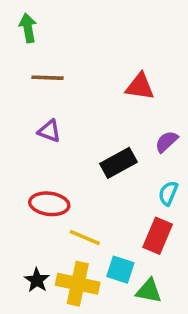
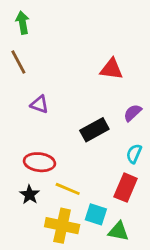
brown line: (47, 78) -> (18, 62), moved, turned 60
black star: (37, 280) -> (30, 195), moved

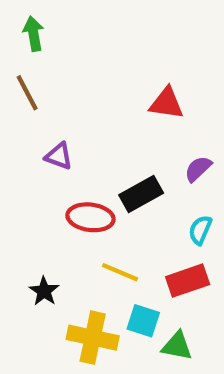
red ellipse: (39, 162) -> (90, 217), moved
red rectangle: (126, 188) -> (188, 281), turned 48
yellow line: (68, 189) -> (120, 272), moved

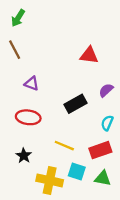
green arrow: (34, 34) -> (18, 18), turned -138
red ellipse: (90, 217) -> (28, 117), moved
green triangle: (177, 346) -> (103, 178), moved

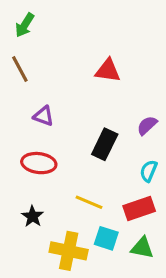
red triangle: (89, 55) -> (108, 71), moved
black rectangle: (76, 104) -> (105, 144), turned -35

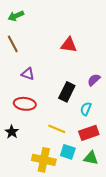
green arrow: (25, 25) -> (16, 16), turned 35
cyan semicircle: (149, 171) -> (86, 109), moved
black star: (33, 216) -> (12, 132), moved

